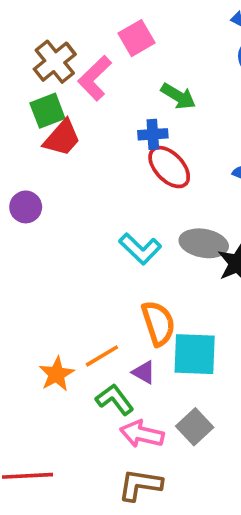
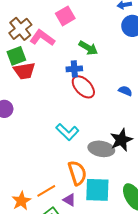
pink L-shape: (95, 78) -> (42, 38), turned 80
red trapezoid: (62, 138) -> (24, 71), turned 40
gray ellipse: (204, 243) -> (101, 149), moved

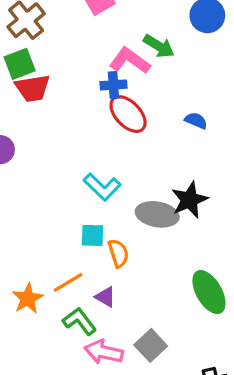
pink L-shape: (42, 38) -> (130, 61), moved
green arrow: (88, 48) -> (159, 46), moved
orange semicircle: (77, 173) -> (118, 253), size x0.7
cyan square: (97, 190) -> (92, 235), moved, size x0.6

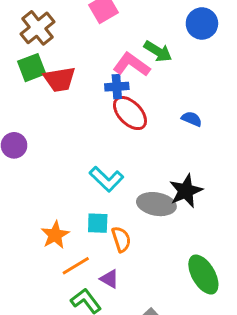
red trapezoid: (33, 88) -> (60, 79), moved
orange star: (28, 299) -> (55, 235), moved

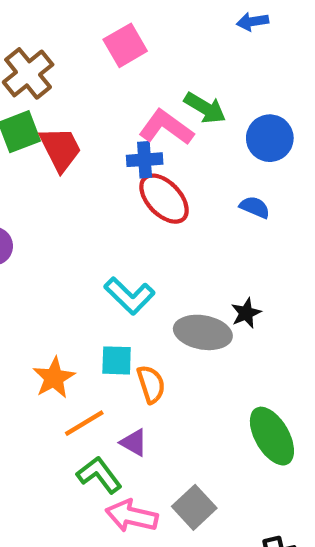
blue circle: (202, 23) -> (270, 138), moved
red trapezoid: (60, 79) -> (60, 149), turned -108
black star: (186, 191) -> (246, 313), size x0.6

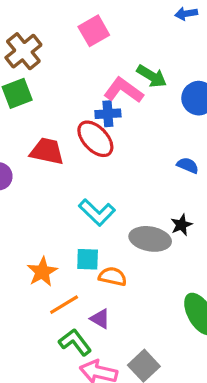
red trapezoid: (60, 149) -> (47, 151), moved, turned -51
red ellipse: (164, 199) -> (95, 139), moved
blue semicircle: (255, 207) -> (188, 165), moved
orange semicircle: (151, 384) -> (113, 276), turned -60

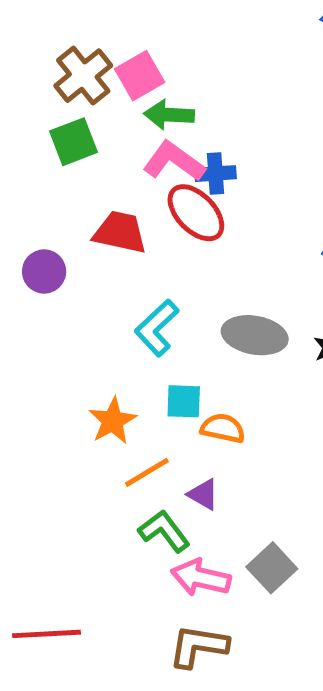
pink square: (94, 31) -> (140, 76), moved
green arrow: (152, 76) -> (169, 115), moved, turned 152
pink L-shape: (124, 90) -> (174, 161), moved
cyan L-shape: (97, 212) -> (157, 328), moved, turned 93
gray ellipse: (150, 239) -> (255, 335), moved

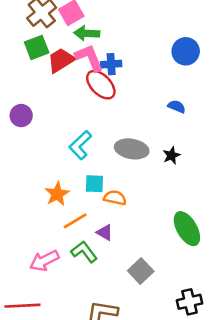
pink L-shape: (174, 161) -> (89, 58), turned 32
red trapezoid: (120, 232) -> (61, 60), moved, turned -44
pink arrow: (201, 578) -> (44, 261), moved, turned -40

